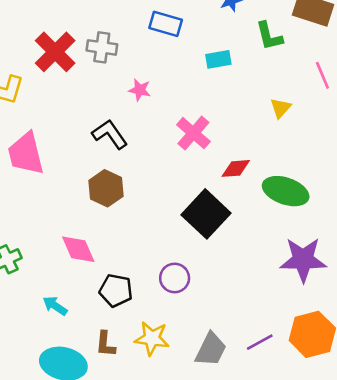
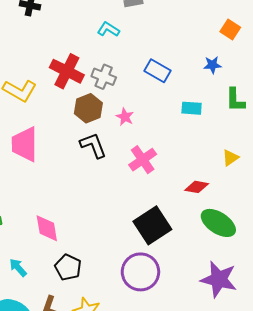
red cross: (55, 52) -> (67, 71), turned -32
pink cross: (193, 133) -> (143, 160), moved
red diamond: (236, 168) -> (197, 187), moved
brown hexagon: (106, 188) -> (88, 108), moved
purple circle: (175, 278) -> (140, 272), moved, size x1.6

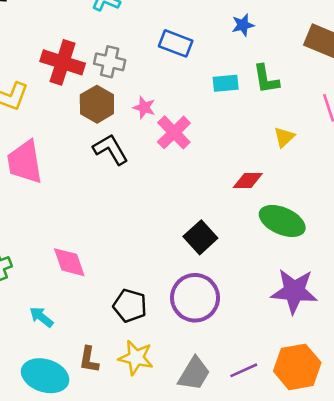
green L-shape: (235, 100) -> (266, 79), moved
pink cross: (143, 160) -> (174, 132), moved
black square: (152, 225) -> (200, 237), size x0.7
black pentagon: (68, 267) -> (130, 306), moved

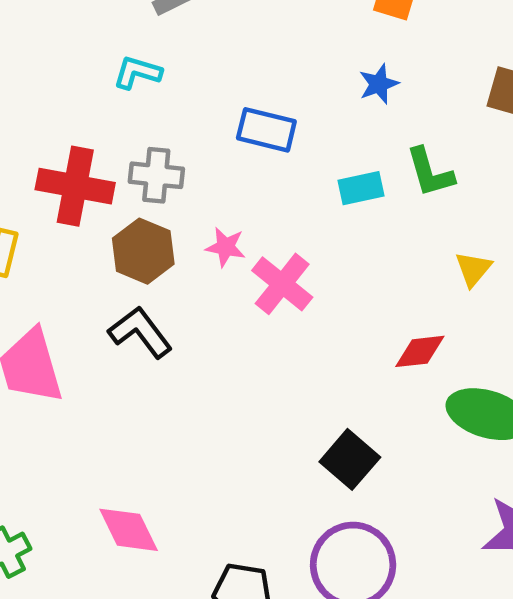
black L-shape: (111, 149) -> (140, 332), moved

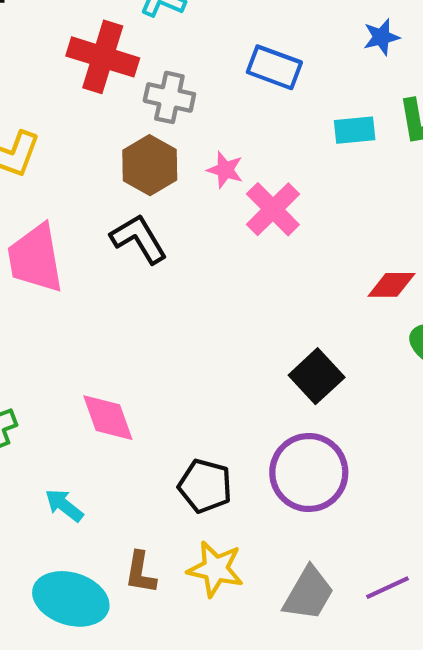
red cross: (75, 186) -> (103, 57), moved

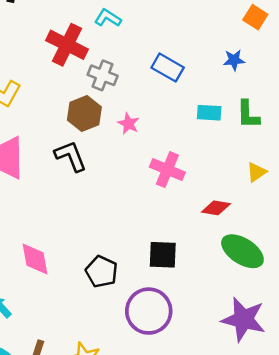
pink cross: (273, 209) -> (167, 170), moved, turned -32
black square: (317, 376) -> (163, 255), turned 36
black pentagon: (205, 486) -> (102, 272), moved

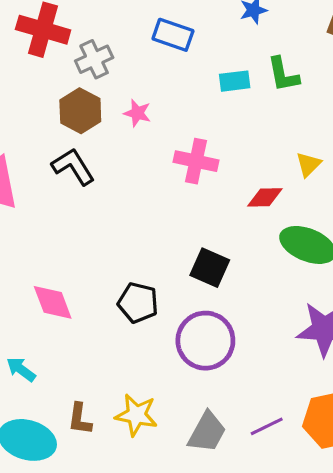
gray cross: (103, 75) -> (94, 59), turned -36
yellow triangle: (257, 172) -> (308, 164), moved
black square: (163, 255) -> (210, 268), turned 32

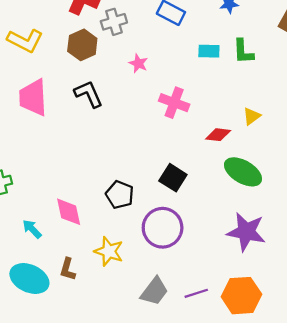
brown hexagon: (80, 111) -> (82, 45), moved
pink diamond: (53, 302) -> (69, 212), moved
yellow star: (136, 415) -> (109, 251), moved

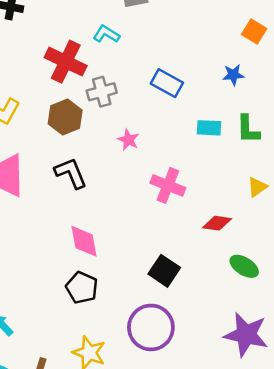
yellow triangle: (252, 116) -> (257, 187), moved
green ellipse: (243, 172) -> (244, 266), size x0.7
black pentagon: (120, 195) -> (82, 288), moved
pink diamond: (69, 212) -> (84, 241), moved

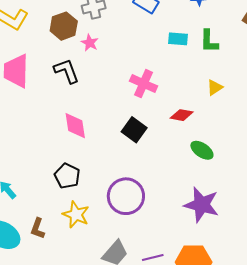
pink star: (128, 140) -> (90, 43), moved
black square: (164, 271) -> (134, 130), moved
black pentagon: (82, 288) -> (67, 176), moved

